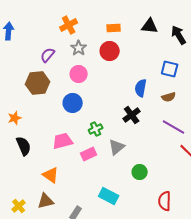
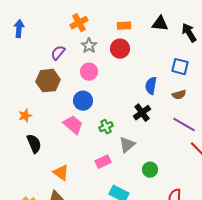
pink trapezoid: (63, 141) -> (73, 125), moved, turned 55
pink rectangle: (89, 154) -> (103, 162), moved

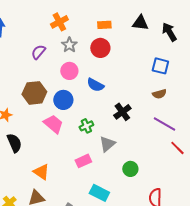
brown hexagon: (48, 81) -> (34, 93), moved
blue semicircle: (151, 86) -> (95, 85), moved, turned -72

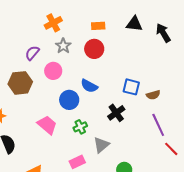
blue square: (160, 66) -> (131, 87), moved
pink circle: (69, 71) -> (53, 71), moved
brown hexagon: (34, 93) -> (20, 83), moved
blue circle: (63, 100) -> (69, 100), moved
purple line: (164, 124) -> (158, 125), turned 35

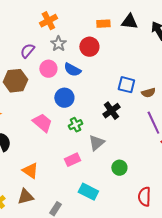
orange rectangle: (98, 26) -> (103, 24), moved
blue semicircle: (89, 86) -> (72, 70), moved

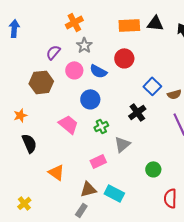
orange rectangle: (103, 24) -> (129, 25), size x1.5
red circle: (89, 47) -> (124, 58), moved
blue square: (126, 85) -> (152, 86), turned 30
green circle: (119, 168) -> (153, 169), moved
brown triangle: (25, 197) -> (88, 189), moved

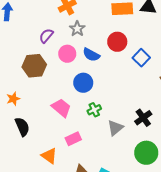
blue square: (152, 86) -> (141, 58), moved
black cross: (137, 112) -> (143, 118), moved
pink rectangle: (98, 161) -> (73, 139), moved
green circle: (153, 169) -> (146, 153), size x1.5

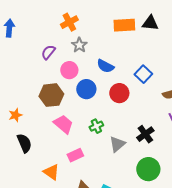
red circle: (117, 42) -> (119, 93), moved
blue semicircle: (91, 55) -> (105, 66), moved
brown hexagon: (34, 66) -> (51, 95), moved
blue circle: (83, 83) -> (86, 89), moved

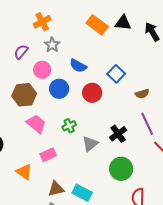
orange rectangle: (124, 25) -> (97, 25), turned 40

